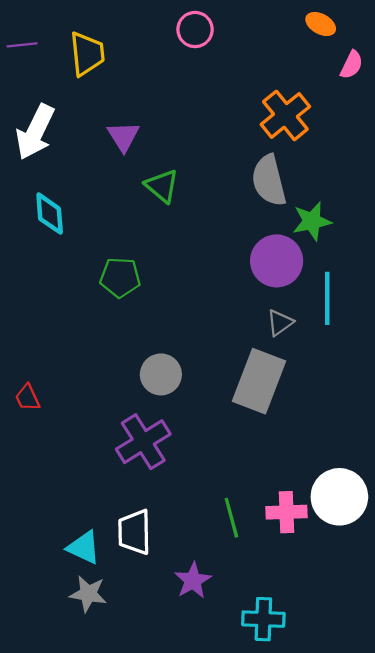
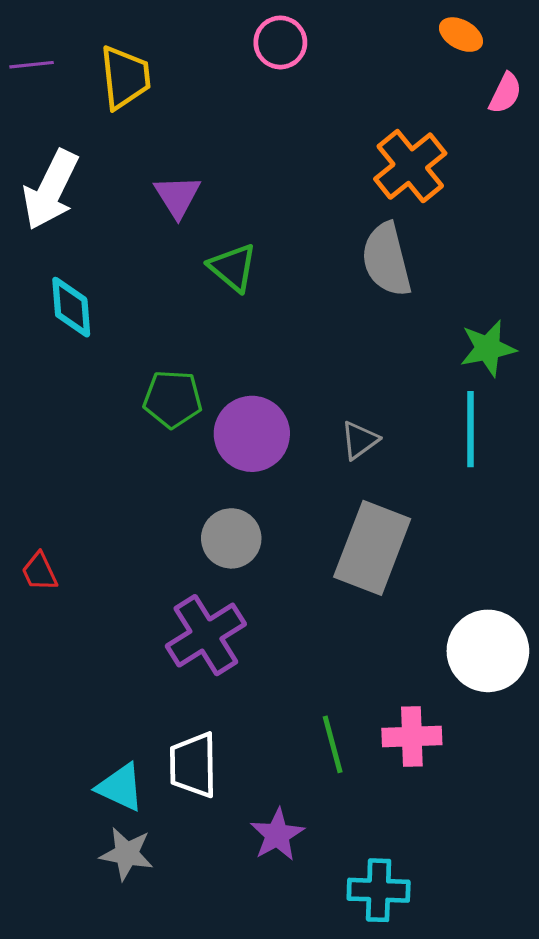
green star: (312, 221) -> (488, 348), moved
purple circle: (277, 261) -> (252, 434), moved
gray triangle: (280, 323) -> (360, 440), moved
white circle: (339, 497) -> (488, 651), moved

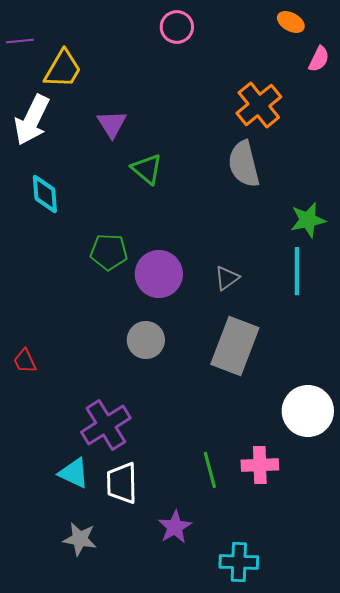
yellow trapezoid: (125, 77) -> (63, 69), moved, turned 36
purple cross: (206, 635) -> (106, 425), moved
cyan triangle: (120, 787) -> (74, 473), moved

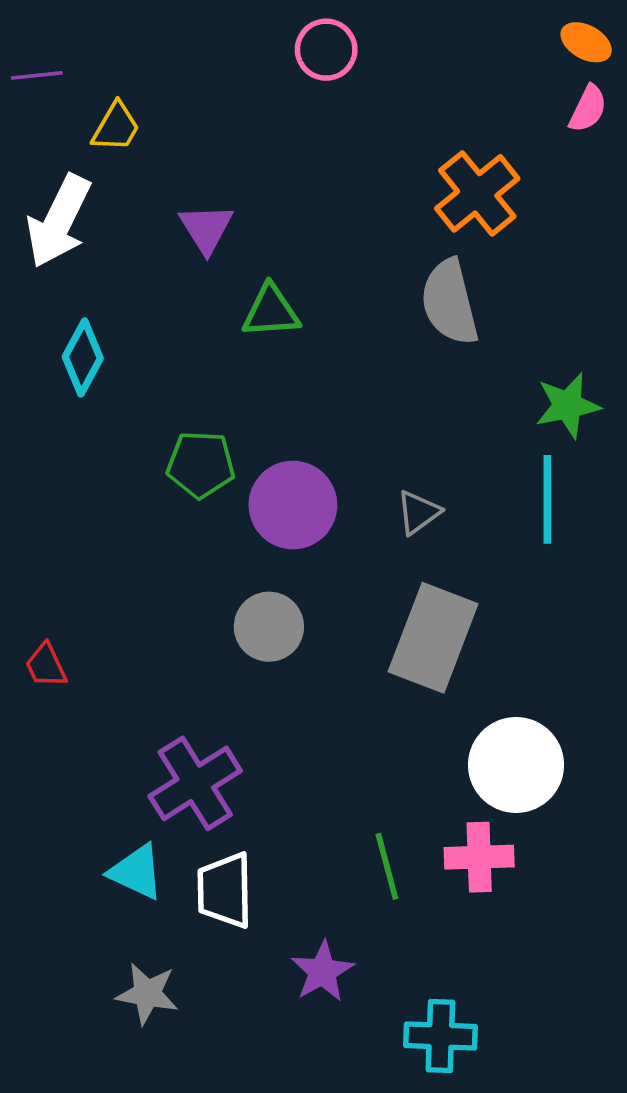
orange ellipse: (291, 22) -> (586, 42), moved
yellow trapezoid: (63, 69) -> (116, 127), size x0.7
green triangle: (147, 169) -> (271, 311), turned -44
cyan diamond: (45, 194) -> (83, 358), turned 33
white circle: (308, 411) -> (516, 765), moved

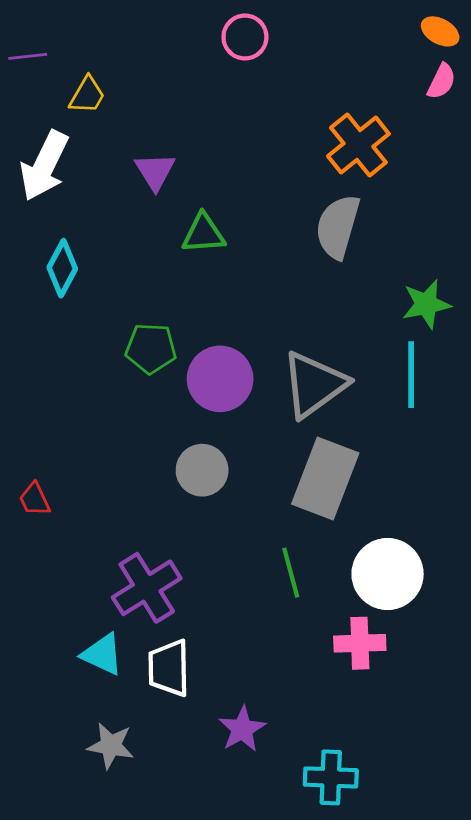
gray semicircle: (450, 302) -> (338, 227), turned 30
gray triangle: (418, 512) -> (314, 384), size x2.0
green line: (387, 866) -> (291, 573), moved

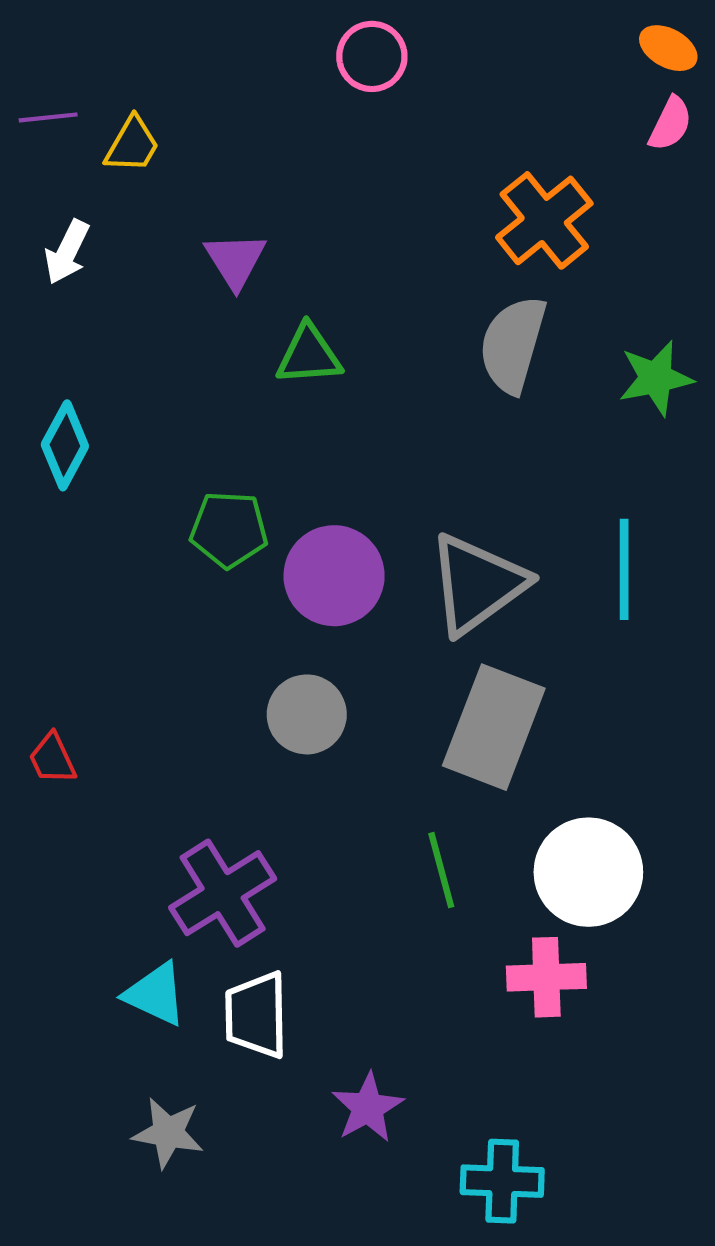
purple line: (28, 56) -> (48, 117), moved
white arrow: (44, 166) -> (67, 252), size x0.6
cyan diamond: (62, 268) -> (65, 445), moved
green star: (426, 304) -> (656, 378), moved

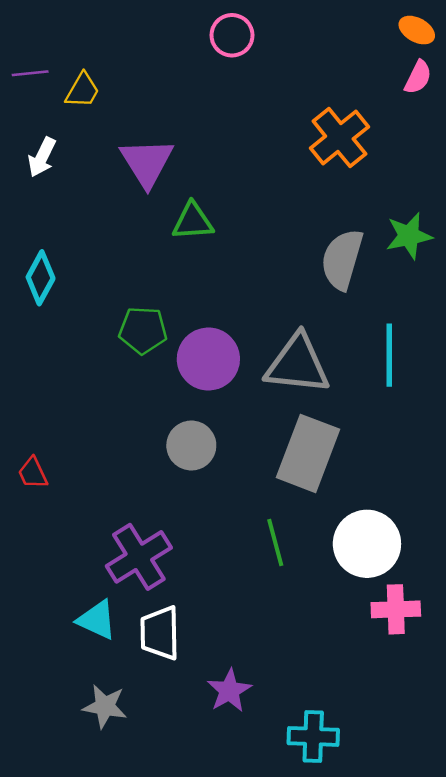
purple triangle: (235, 260) -> (147, 162), size x1.4
gray semicircle: (513, 344) -> (342, 259), moved
gray triangle: (477, 584) -> (298, 364), turned 42
pink cross: (546, 977) -> (396, 609), moved

